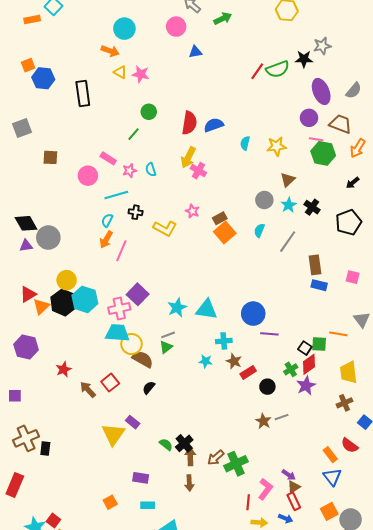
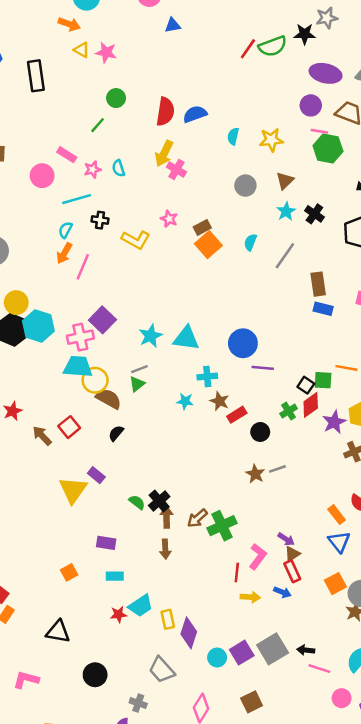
purple ellipse: (321, 91) -> (326, 73), turned -55
gray circle: (264, 200) -> (245, 186), moved
purple star: (306, 386) -> (334, 422), moved

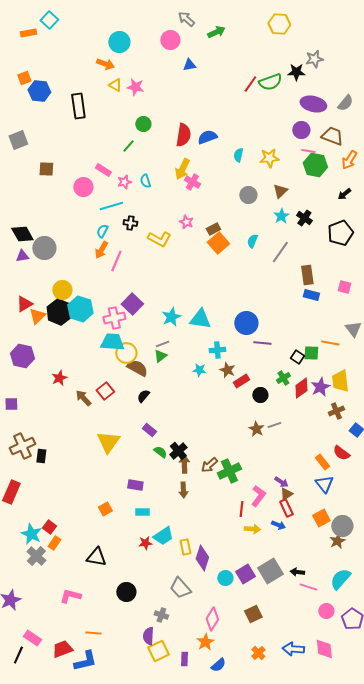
red diamond: (311, 405) -> (301, 388), moved
purple rectangle: (96, 475) -> (149, 430), moved

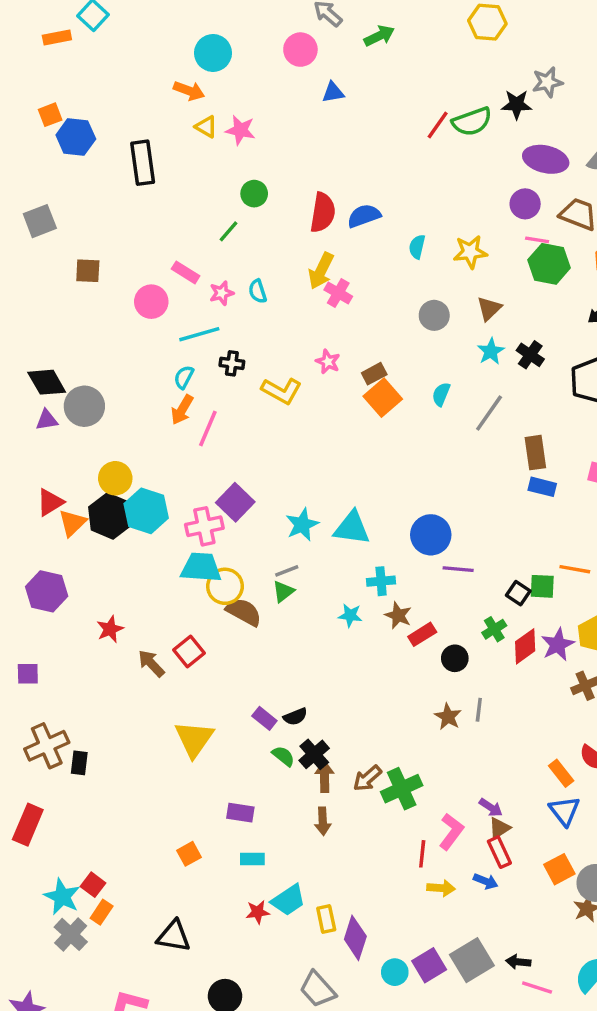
black semicircle: (143, 396) -> (295, 717), moved, turned -152
gray line: (274, 425) -> (479, 710), turned -64

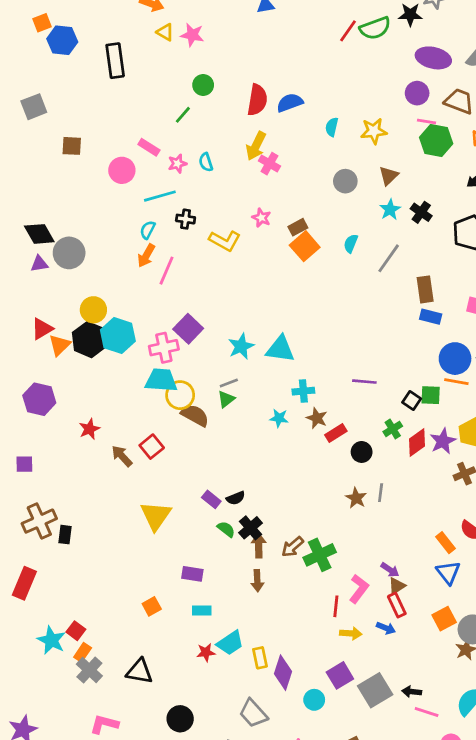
blue circle: (431, 535) -> (455, 359), moved
gray cross: (71, 934) -> (89, 670), moved
purple square: (429, 965) -> (340, 675), moved

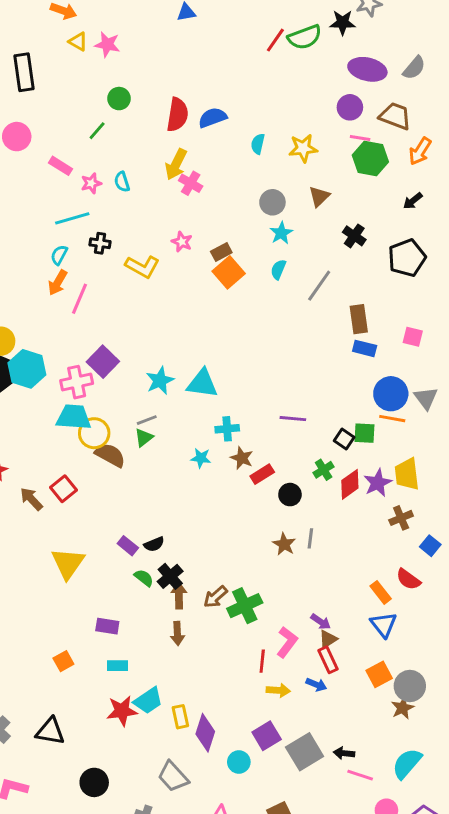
pink circle: (122, 170) -> (17, 137), moved
cyan star: (390, 210) -> (281, 233), moved
red star: (206, 652) -> (122, 711), size x1.5

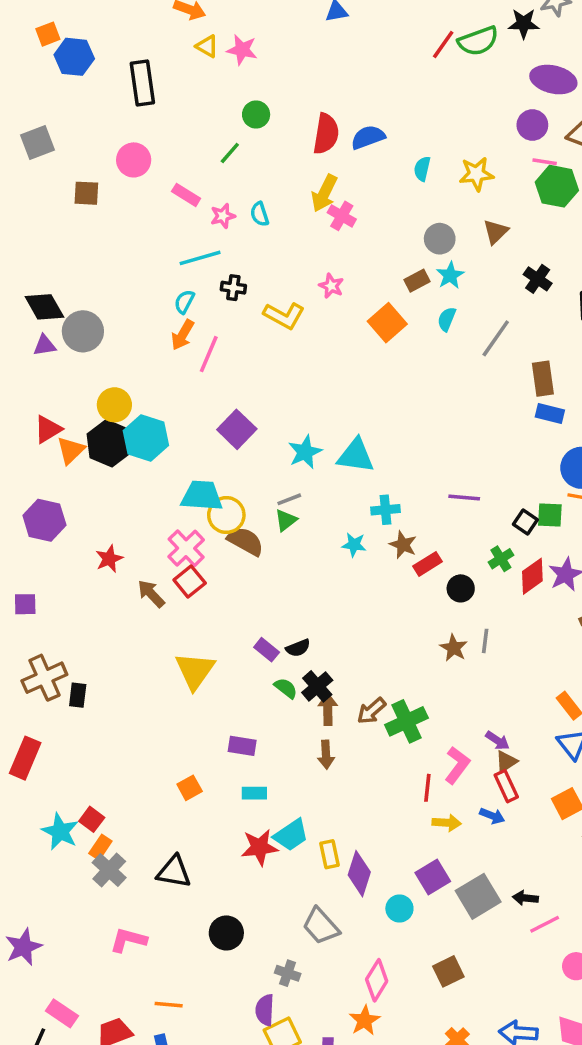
brown rectangle: (221, 252) -> (417, 281), moved
pink cross: (77, 382) -> (186, 548), moved, turned -32
pink line: (360, 775) -> (545, 924), turned -45

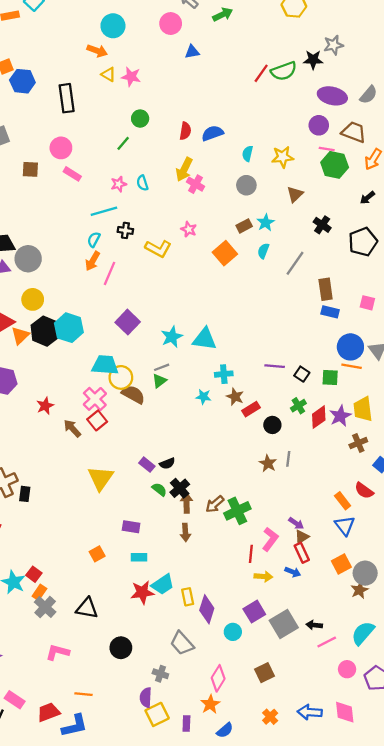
red semicircle: (326, 134) -> (185, 131), size x0.7
pink rectangle: (186, 195) -> (72, 174), moved
gray circle: (440, 239) -> (246, 185), moved
yellow circle: (114, 405) -> (33, 299), moved
black square: (525, 522) -> (302, 374), moved

